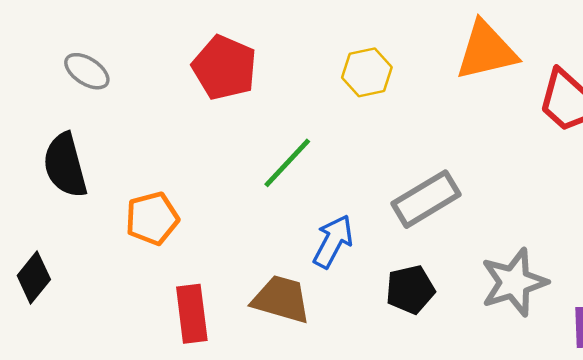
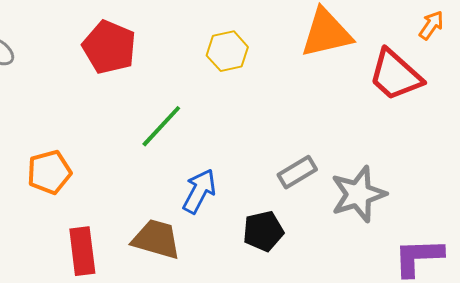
gray rectangle: (426, 199) -> (297, 172), moved, size x0.7
gray star: (514, 282) -> (358, 194), moved

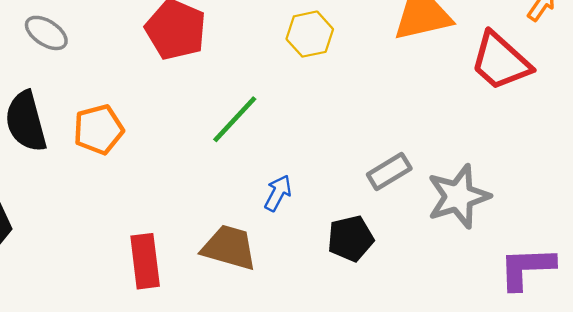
orange pentagon: (49, 172) -> (99, 129), moved
blue arrow: (199, 191) -> (278, 193), size x0.7

